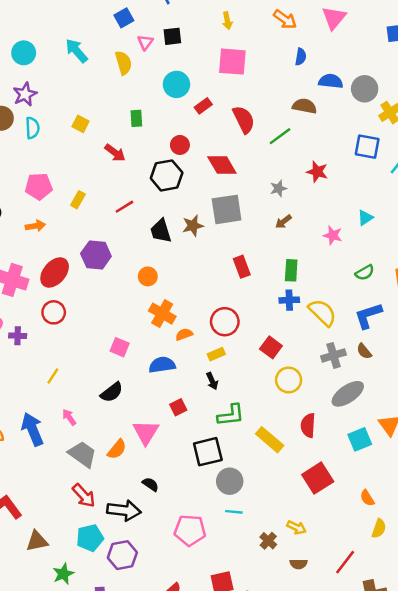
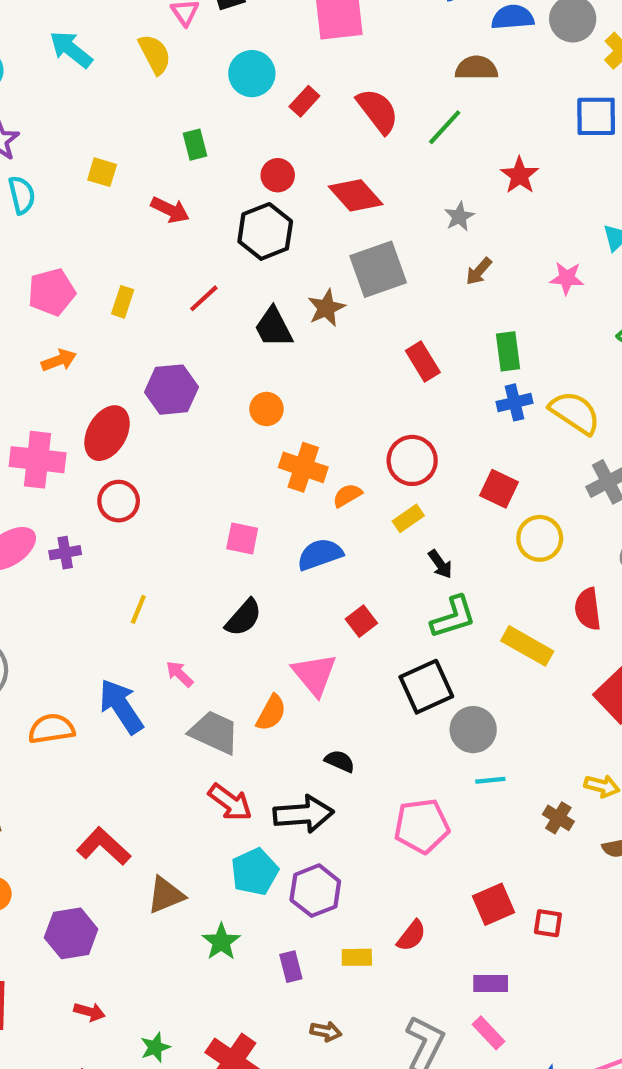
red star: (317, 172) -> (520, 175), turned 30
black arrow: (212, 381) -> (440, 564), moved

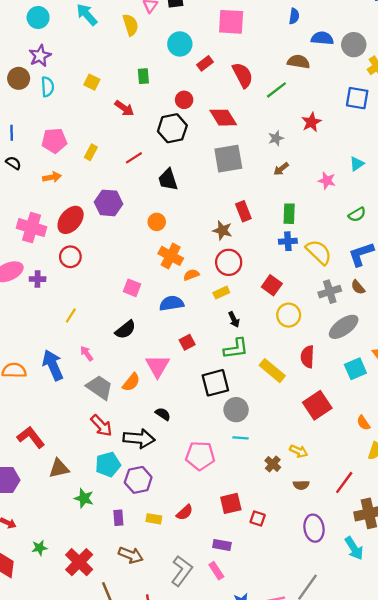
brown star: (326, 308) -> (222, 230), moved, turned 30
green star: (221, 942) -> (84, 498), turned -30
brown arrow: (326, 1031) -> (131, 555), size x1.5

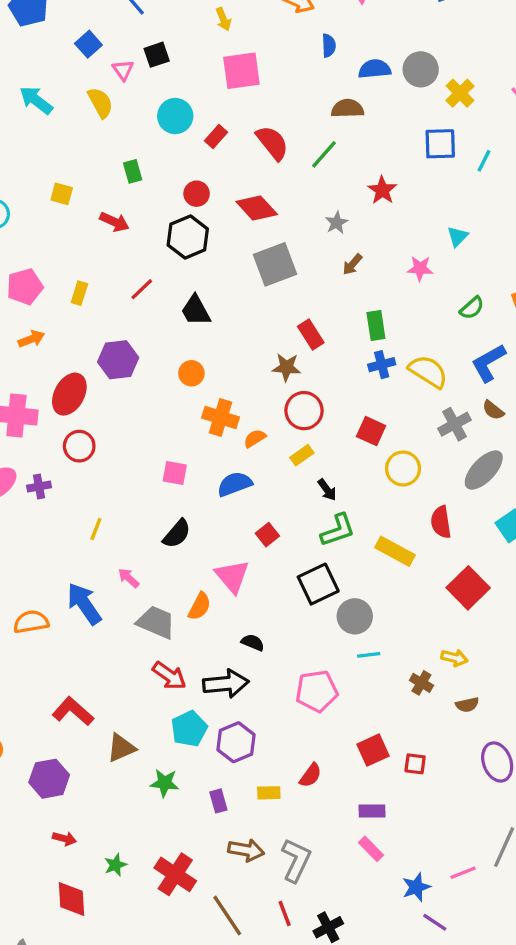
gray L-shape: (182, 571) -> (296, 860), moved

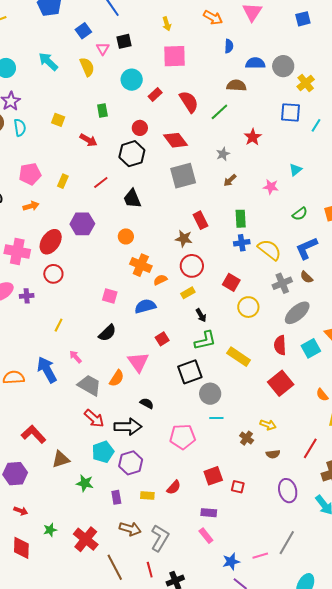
red semicircle: (441, 522) -> (280, 345), moved

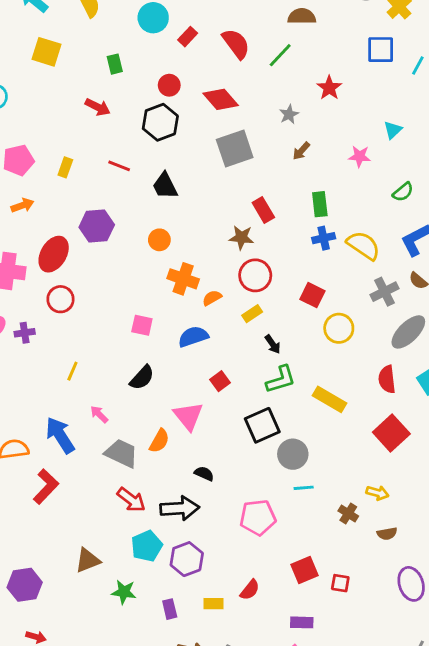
yellow square: (58, 120) -> (47, 52), moved, size x1.5
red line: (101, 183) -> (119, 166), turned 63
red L-shape: (34, 434) -> (46, 487), moved, turned 90

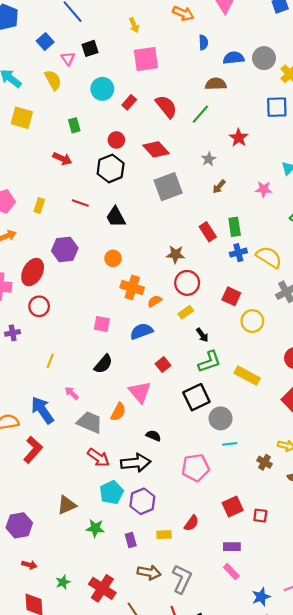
red rectangle: (263, 210) -> (208, 232), moved

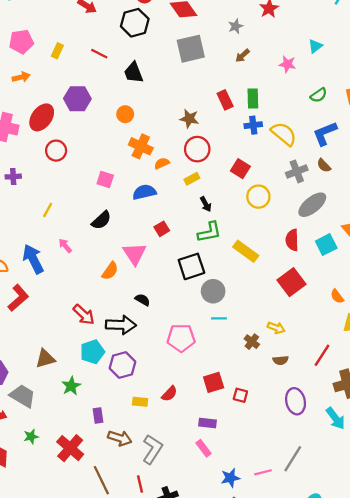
red circle: (39, 306) -> (56, 151), moved
gray trapezoid: (90, 422) -> (23, 396), moved
green star: (95, 528) -> (71, 386), turned 30
purple rectangle: (131, 540) -> (98, 416), moved

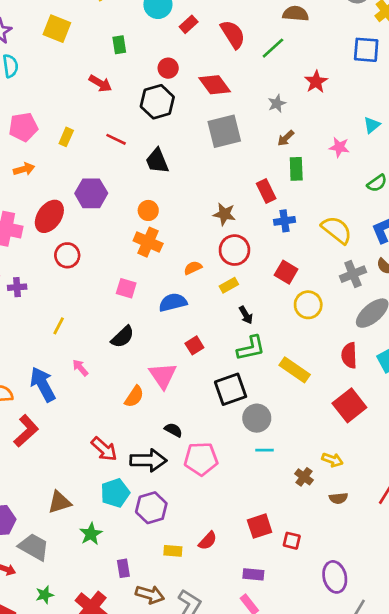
green rectangle: (253, 98) -> (296, 169), moved
blue cross: (253, 125) -> (284, 221), moved
orange cross: (141, 146) -> (148, 242), moved
pink pentagon: (181, 338) -> (201, 459), moved
purple ellipse: (296, 401) -> (335, 577), moved

